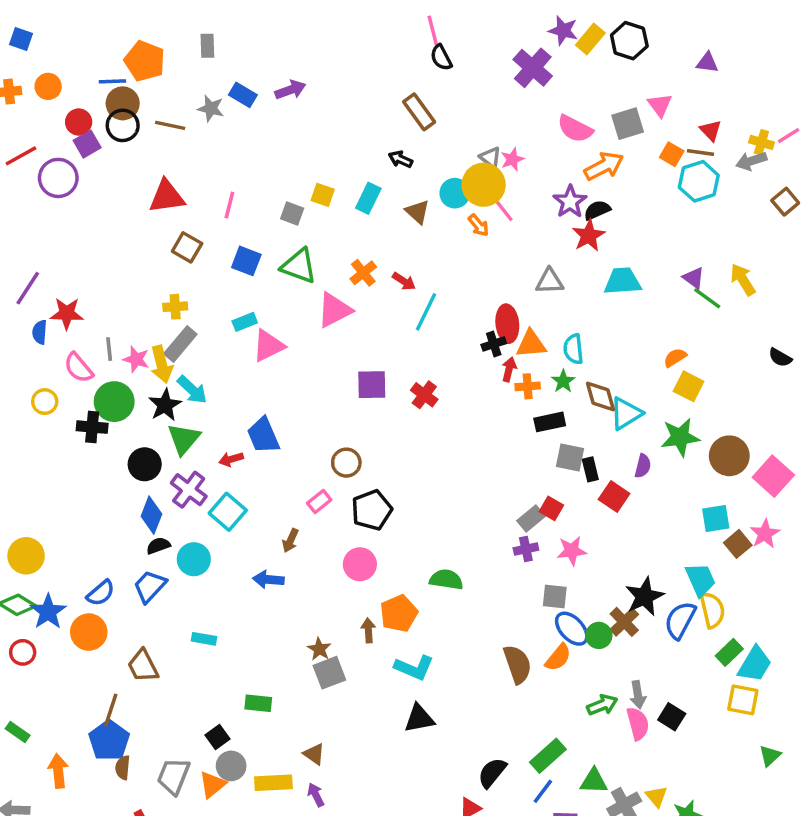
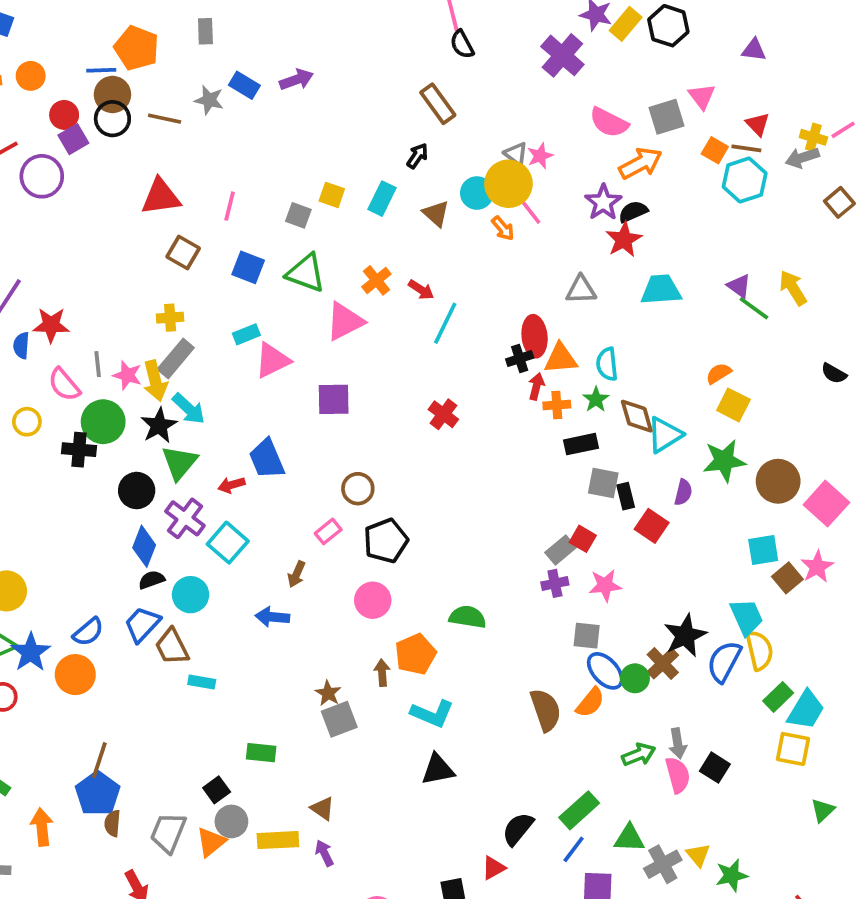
black arrow: (401, 159) -> (417, 156), turned 100
purple square: (372, 385) -> (334, 399), moved
brown trapezoid: (143, 666) -> (172, 647), moved

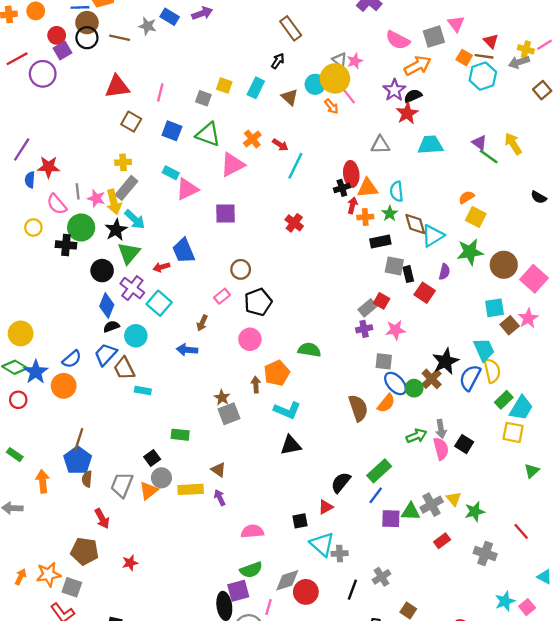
cyan rectangle: (246, 334) -> (171, 173), turned 49
green triangle: (629, 838) -> (411, 512), moved

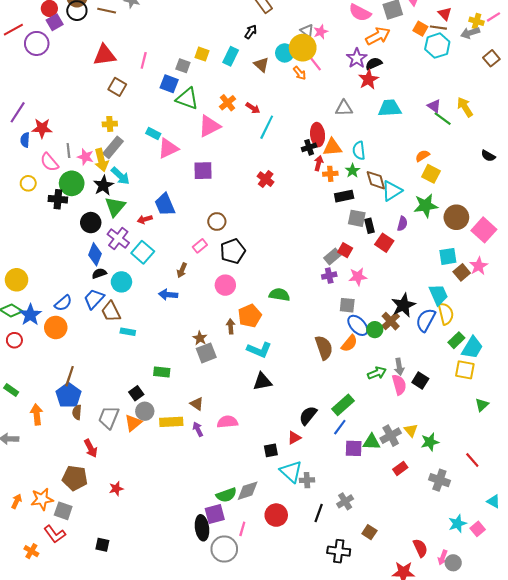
blue square: (172, 131) -> (169, 84), moved
pink semicircle: (252, 531) -> (227, 422), moved
gray diamond: (287, 580) -> (248, 491), moved

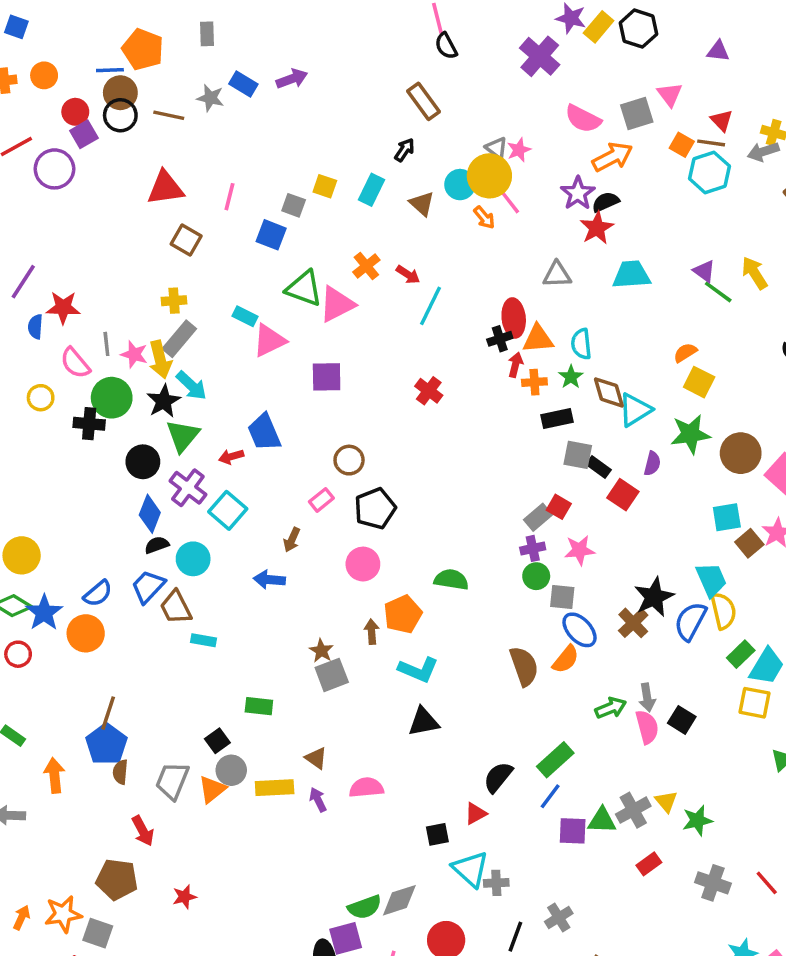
green triangle: (187, 99) -> (304, 289), moved
black rectangle: (369, 226) -> (599, 467), turned -40
green circle: (375, 330) -> (536, 576), moved
red line: (472, 460) -> (767, 883), moved

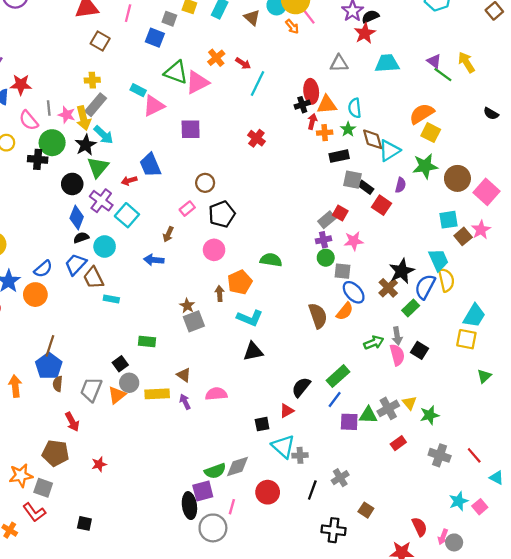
orange semicircle: (685, 353) -> (422, 114), size x1.6
green rectangle: (741, 654) -> (411, 308), moved

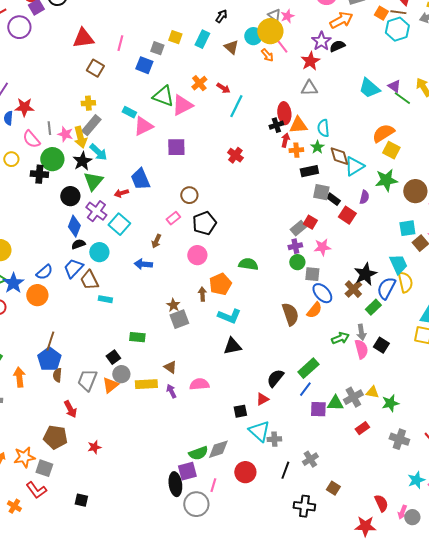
red star: (365, 33) -> (310, 61), moved
cyan trapezoid: (387, 63) -> (369, 88), moved, turned -135
yellow triangle: (409, 403) -> (372, 392), turned -40

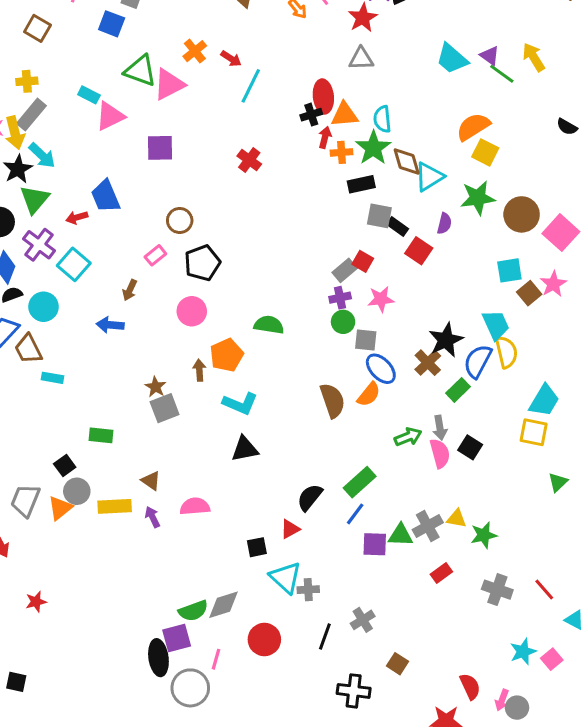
green star: (317, 147) -> (373, 148), size x1.6

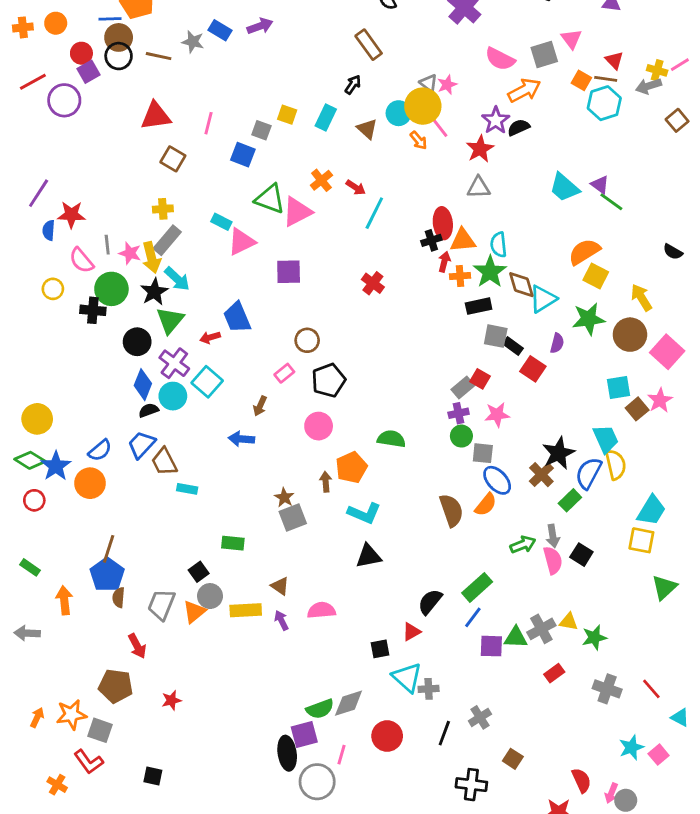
yellow arrow: (534, 57) -> (641, 297), moved
cyan circle: (44, 307) -> (173, 396), moved
green triangle: (558, 482) -> (664, 587), size x1.4

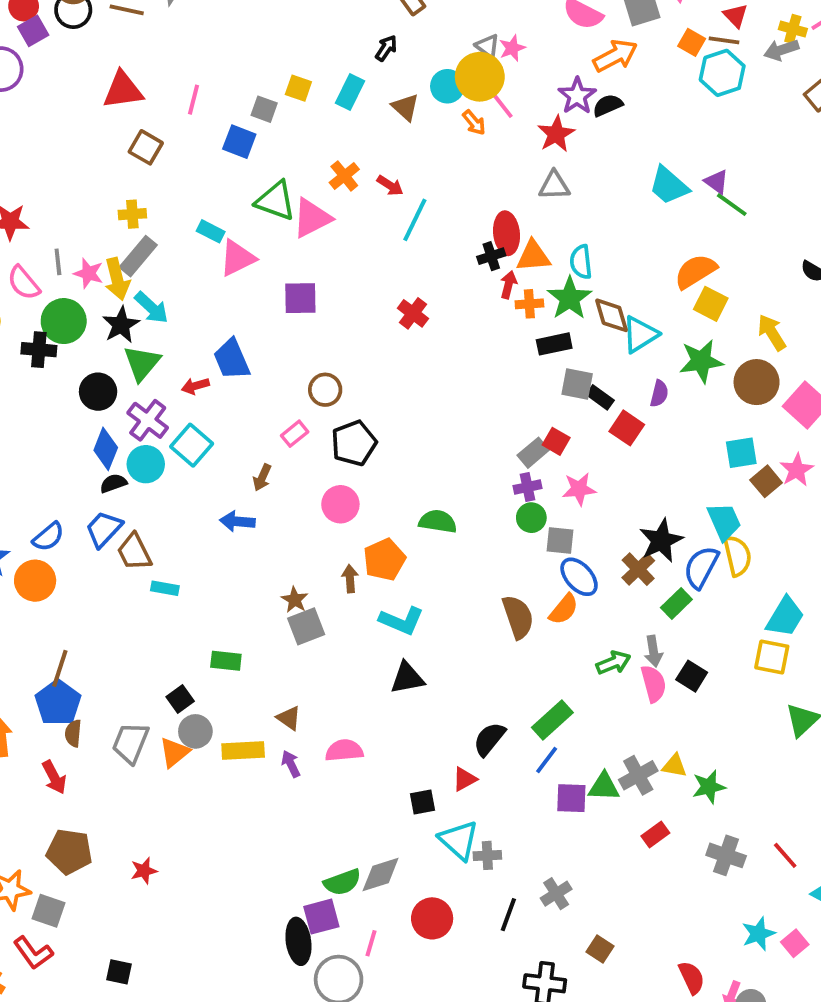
red arrow: (137, 646) -> (54, 777), moved

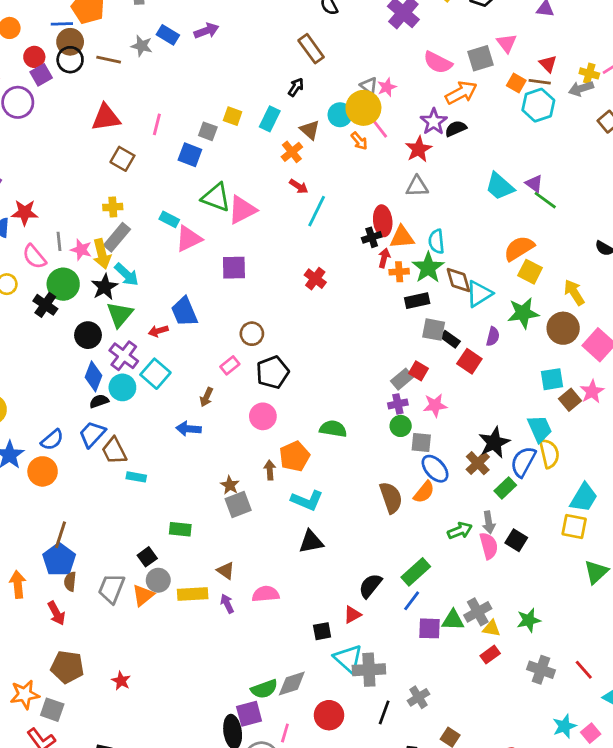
orange cross: (344, 176) -> (292, 152), moved
black cross: (39, 350) -> (45, 305), turned 30
yellow triangle: (674, 766) -> (491, 628), moved
gray cross: (487, 855) -> (369, 670), size x1.6
red star: (144, 871) -> (121, 681), turned -30

